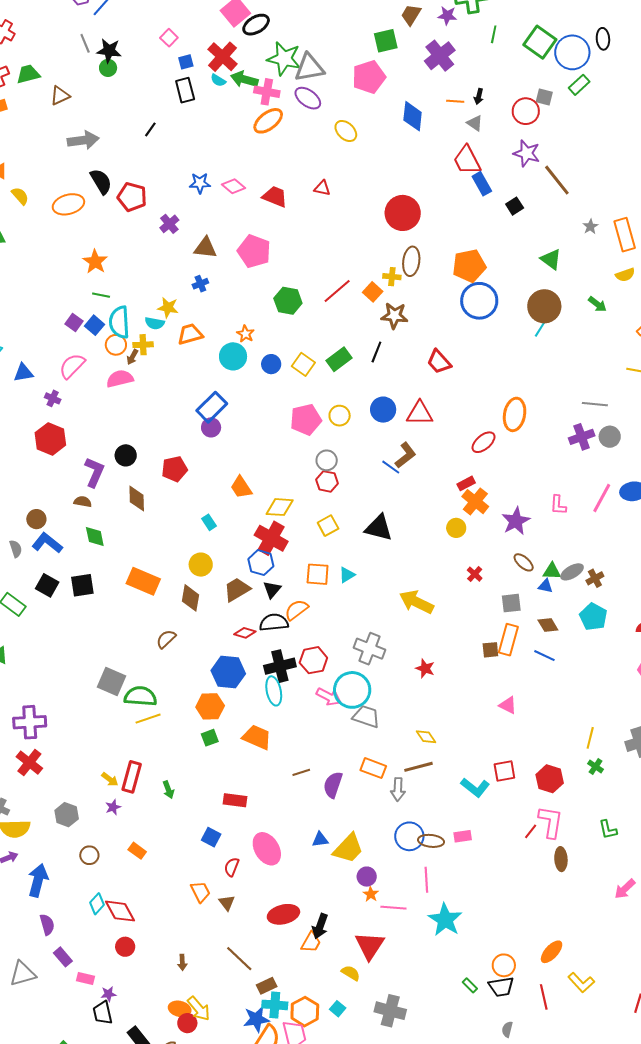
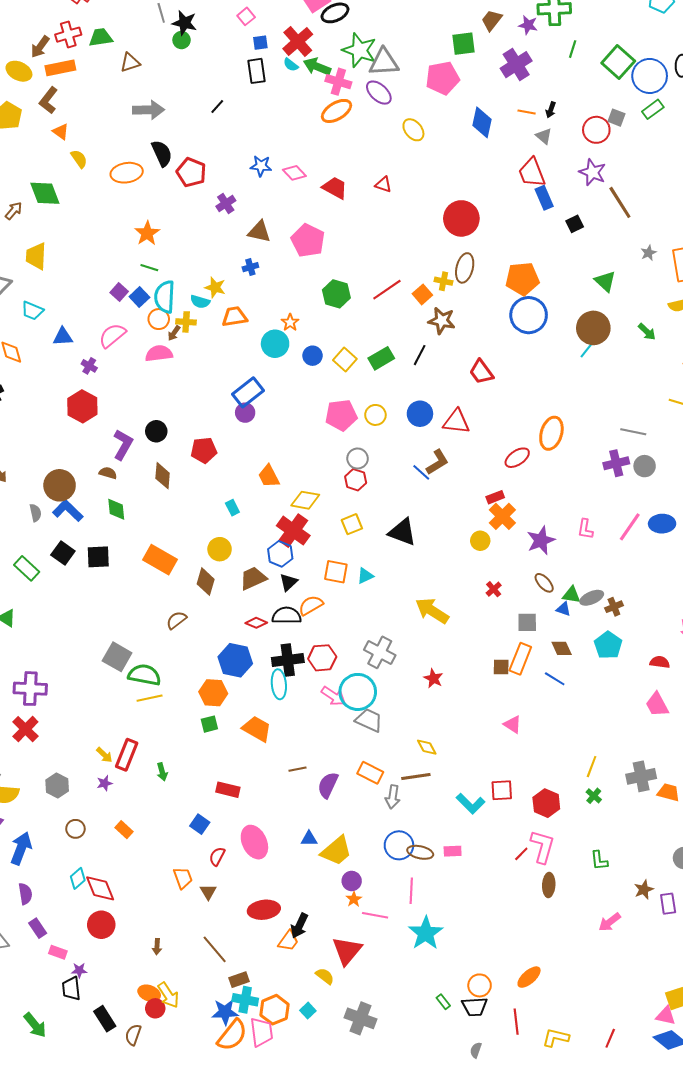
brown circle: (36, 519) -> (60, 485), size x1.6
red circle: (125, 947) -> (101, 925), size x1.4
yellow L-shape: (581, 983) -> (556, 1038), moved, turned 140

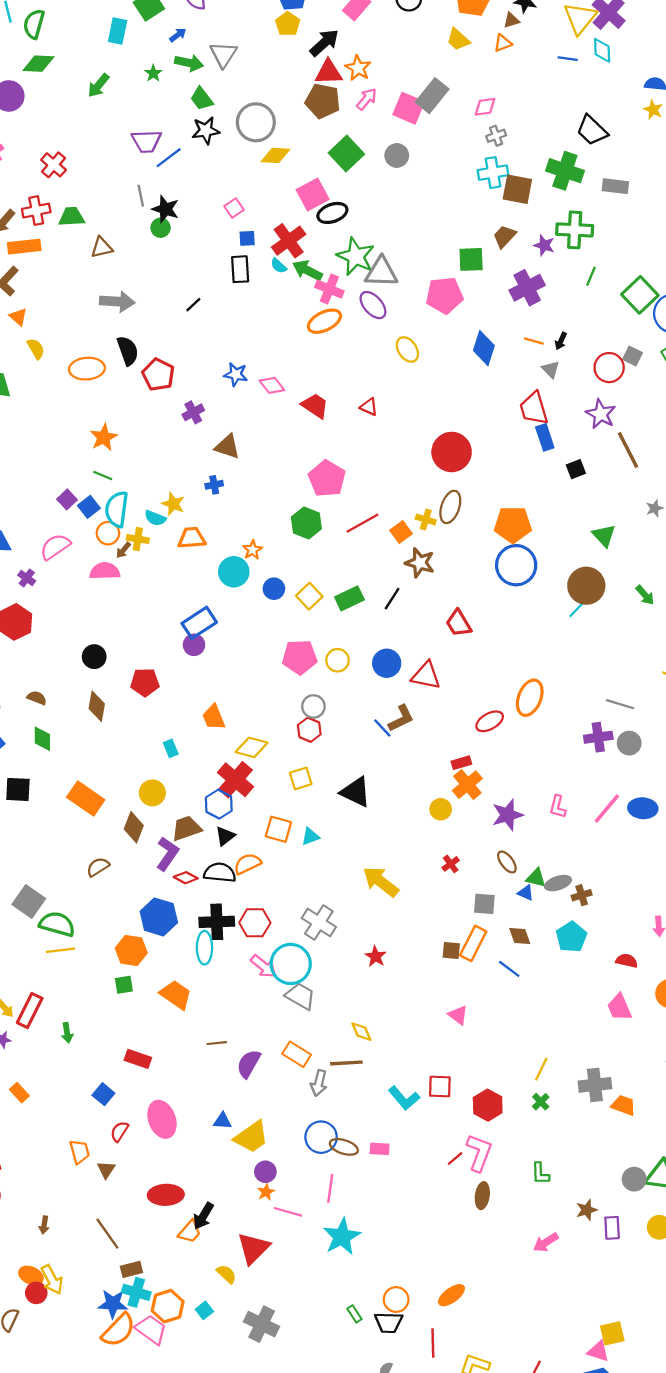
pink pentagon: (308, 240) -> (327, 479), moved
purple L-shape: (123, 445) -> (167, 854), moved
pink trapezoid: (261, 1032) -> (151, 1329), turned -52

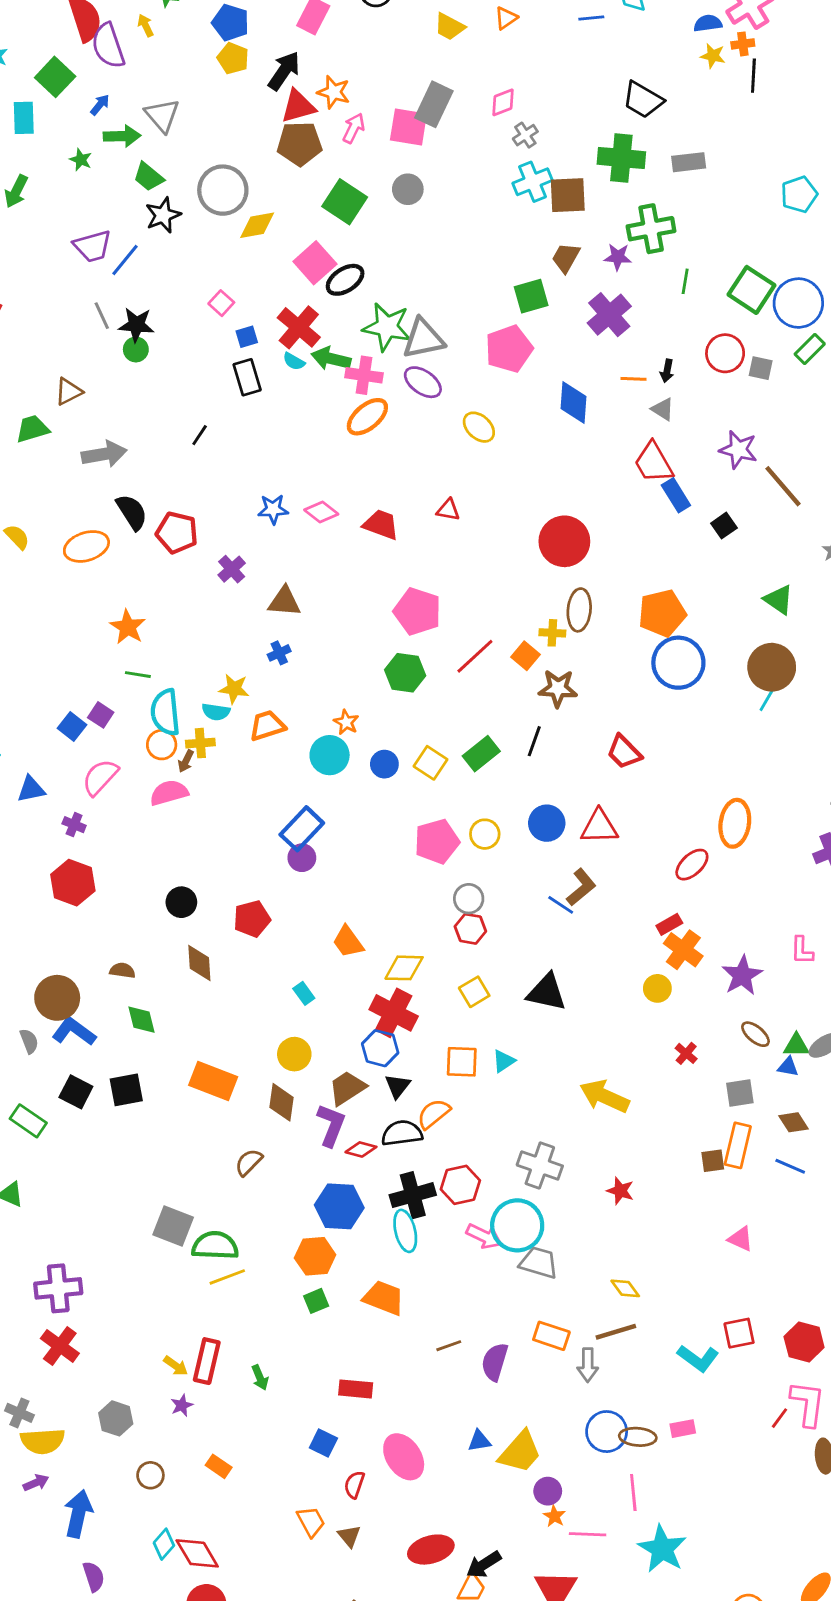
green trapezoid: (72, 217) -> (32, 429), moved
red circle: (609, 368) -> (725, 353), moved
blue square: (89, 507) -> (72, 727), moved
black arrow: (203, 1216) -> (484, 1565), turned 40

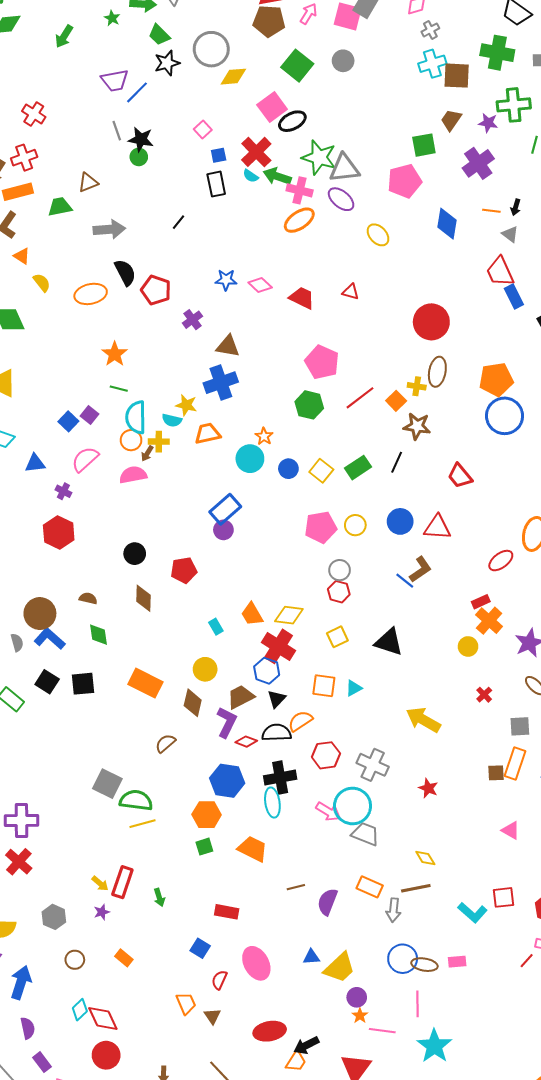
blue cross: (279, 653) -> (221, 383), size x2.0
orange trapezoid: (348, 942) -> (252, 614), moved
red hexagon: (460, 1185) -> (326, 755), moved

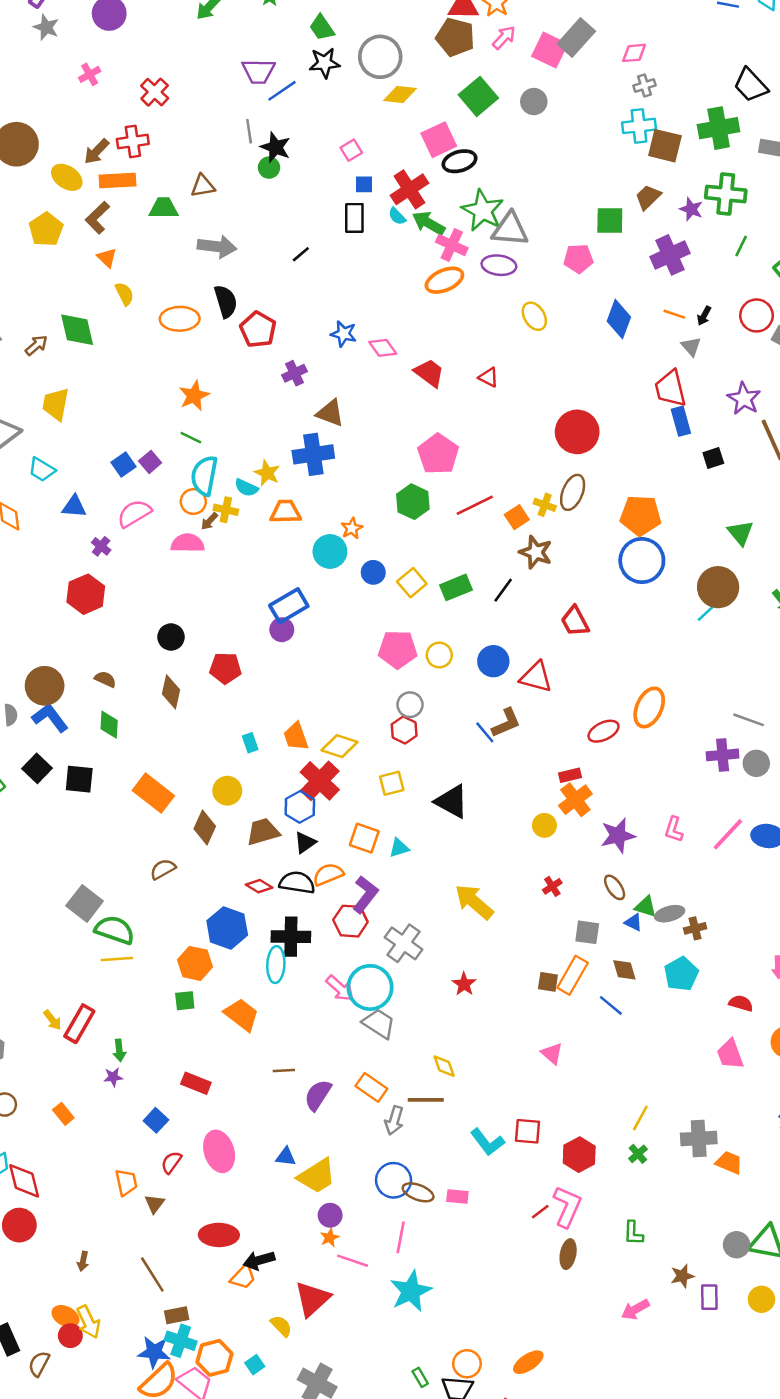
green cross: (497, 53) -> (719, 128), turned -32
pink pentagon: (405, 181) -> (578, 259), size x0.7
purple ellipse: (341, 199) -> (499, 265), turned -44
purple L-shape: (227, 722) -> (365, 894), moved
purple star: (102, 912) -> (113, 1077), moved

